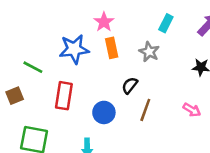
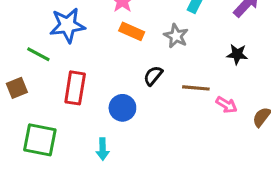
orange rectangle: (112, 48) -> (132, 31), turned -54
blue star: (74, 49) -> (67, 25), moved
brown line: (145, 110) -> (196, 88), moved, turned 75

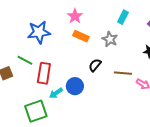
green line: (38, 54) -> (25, 60), moved
green square: (40, 140) -> (36, 111), moved, turned -30
cyan arrow: (103, 149) -> (56, 93), moved, turned 56

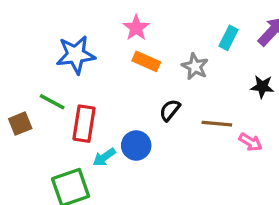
cyan rectangle: (123, 17) -> (229, 38), moved

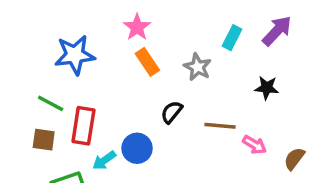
orange rectangle: (146, 61) -> (147, 62), turned 32
brown square: (20, 124) -> (44, 140), moved, turned 30

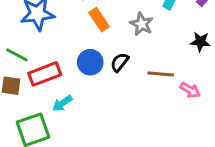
red rectangle: (83, 126) -> (45, 74), turned 60
blue circle: (137, 148) -> (90, 62), moved

